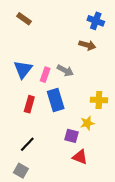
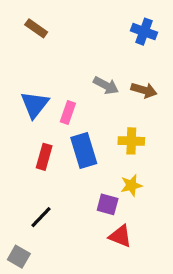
brown arrow: (87, 45) -> (144, 90), moved
gray arrow: (65, 70) -> (106, 85), moved
yellow cross: (99, 100) -> (131, 141), moved
gray square: (21, 171) -> (19, 257), moved

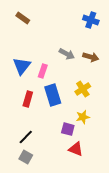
yellow cross: (131, 141) -> (83, 89), turned -35
gray square: (19, 257) -> (26, 157), moved

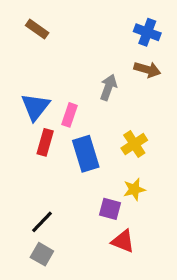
gray arrow: (67, 54) -> (108, 87), turned -98
brown arrow: (91, 57) -> (147, 70), moved
red rectangle: (28, 99) -> (45, 142), moved

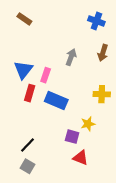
brown arrow: (147, 70) -> (103, 53), moved, turned 91
yellow cross: (134, 144) -> (102, 94), moved, turned 35
blue rectangle: (86, 154) -> (56, 101), turned -50

